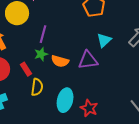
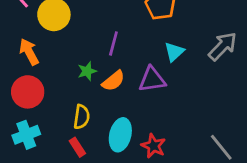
purple line: (43, 34) -> (113, 44), moved
orange semicircle: (60, 61) -> (113, 81), turned -54
red rectangle: (26, 69) -> (77, 147), moved

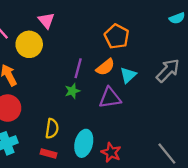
green star: (87, 71) -> (72, 91), moved
orange semicircle: (113, 81) -> (105, 67), moved
red rectangle: (77, 147) -> (49, 154), turned -42

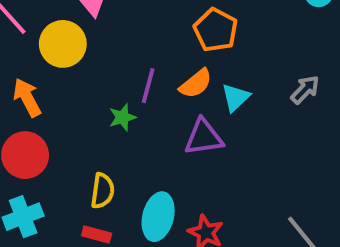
gray arrow: (168, 71) -> (305, 90), size x0.7
green star: (72, 91) -> (122, 117), moved

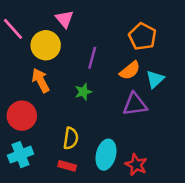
purple line: (148, 86) -> (92, 58), moved
orange arrow: (27, 98) -> (41, 80), moved

